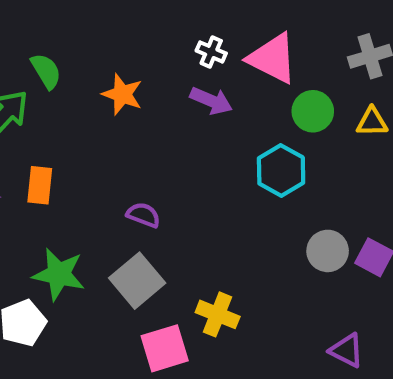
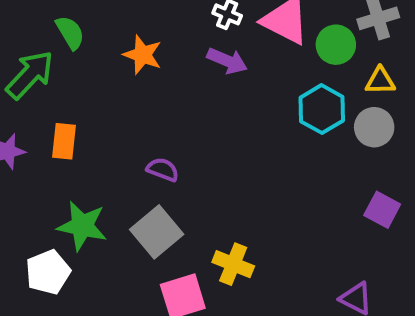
green circle: (313, 111) -> (336, 45), moved
cyan hexagon: (281, 171) -> (322, 109), moved
gray circle: (328, 251) -> (374, 127), moved

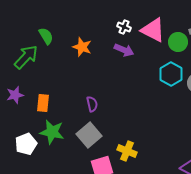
orange rectangle: (64, 141) -> (43, 103), moved
purple semicircle: (163, 169) -> (92, 104), turned 56
white pentagon: (48, 272) -> (26, 144), moved

